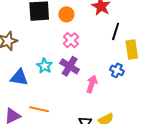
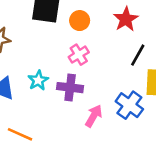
purple cross: (70, 66) -> (70, 88), turned -36
blue cross: (117, 70) -> (129, 105), size x1.5

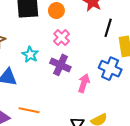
cyan star: (38, 80) -> (30, 55), moved
purple cross: (70, 88) -> (60, 65), turned 30

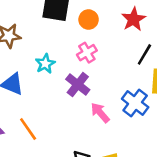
pink arrow: (84, 83) -> (100, 113), turned -72
orange line: (29, 110) -> (28, 129), turned 30

